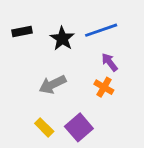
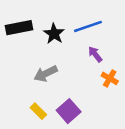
black rectangle: (22, 32) -> (19, 28), size x1.5
orange cross: (104, 87) -> (110, 78), moved

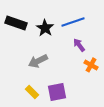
black rectangle: (19, 28) -> (16, 23), turned 30
purple square: (69, 111) -> (57, 92), turned 30

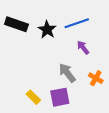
gray arrow: (38, 61) -> (67, 73), moved, turned 78
orange cross: (91, 65) -> (96, 78), moved

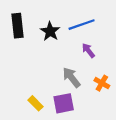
black rectangle: (16, 24) -> (18, 26), turned 65

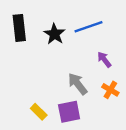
purple arrow: (88, 50) -> (104, 60), moved

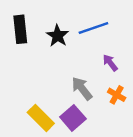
yellow rectangle: (39, 112) -> (41, 118), size x1.5
purple square: (69, 112) -> (73, 118), turned -30

